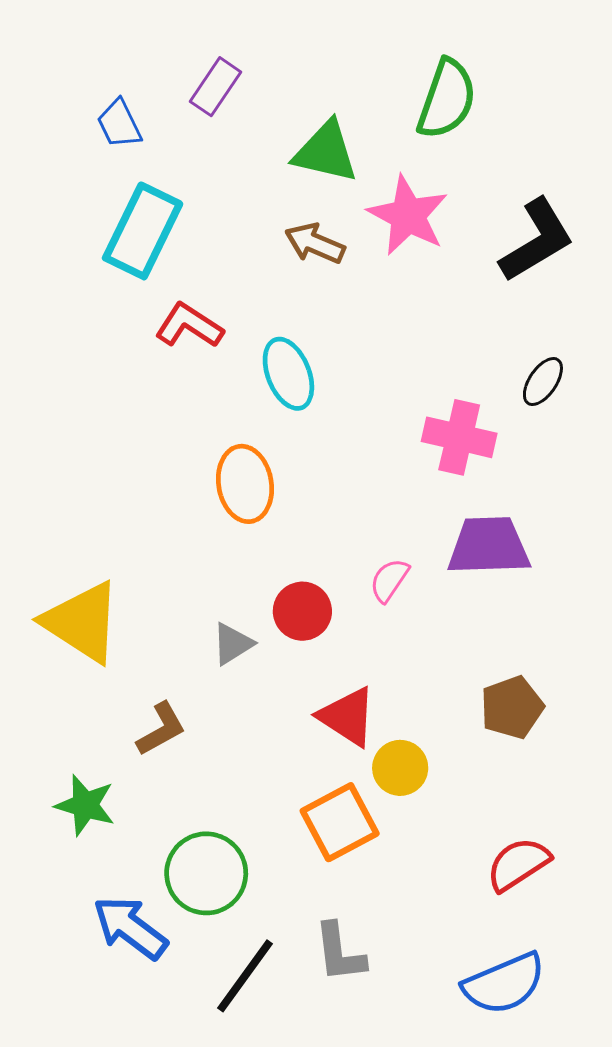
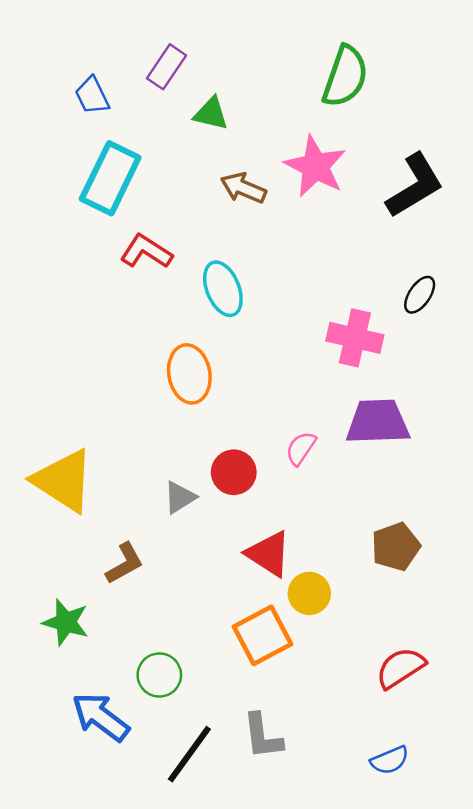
green triangle: (326, 152) -> (211, 114), moved, size x0.7
green circle: (206, 873) -> (159, 675), size x0.7
blue semicircle: (504, 984) -> (390, 760), size x0.6

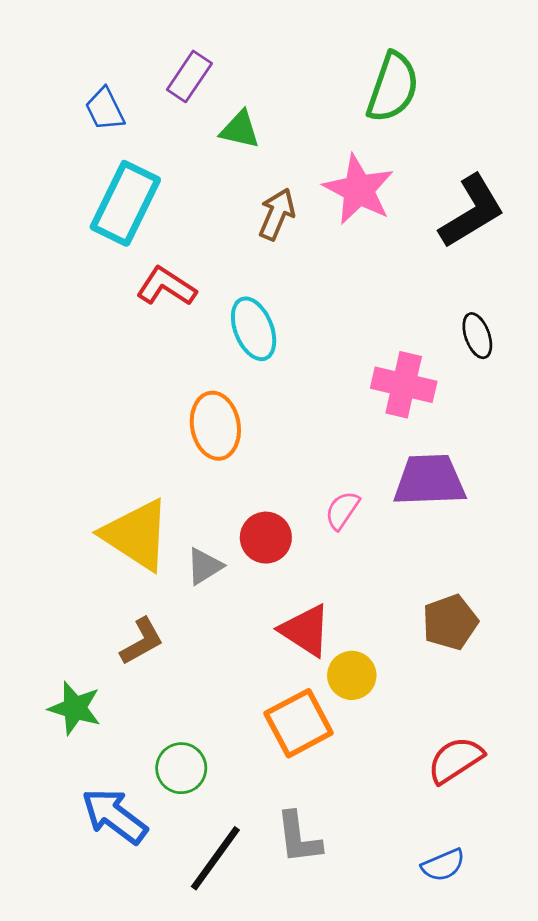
brown arrow: (243, 188) -> (277, 214), turned 90
black ellipse: (420, 295) -> (477, 336), turned -54
yellow triangle: (63, 481) -> (136, 535), moved

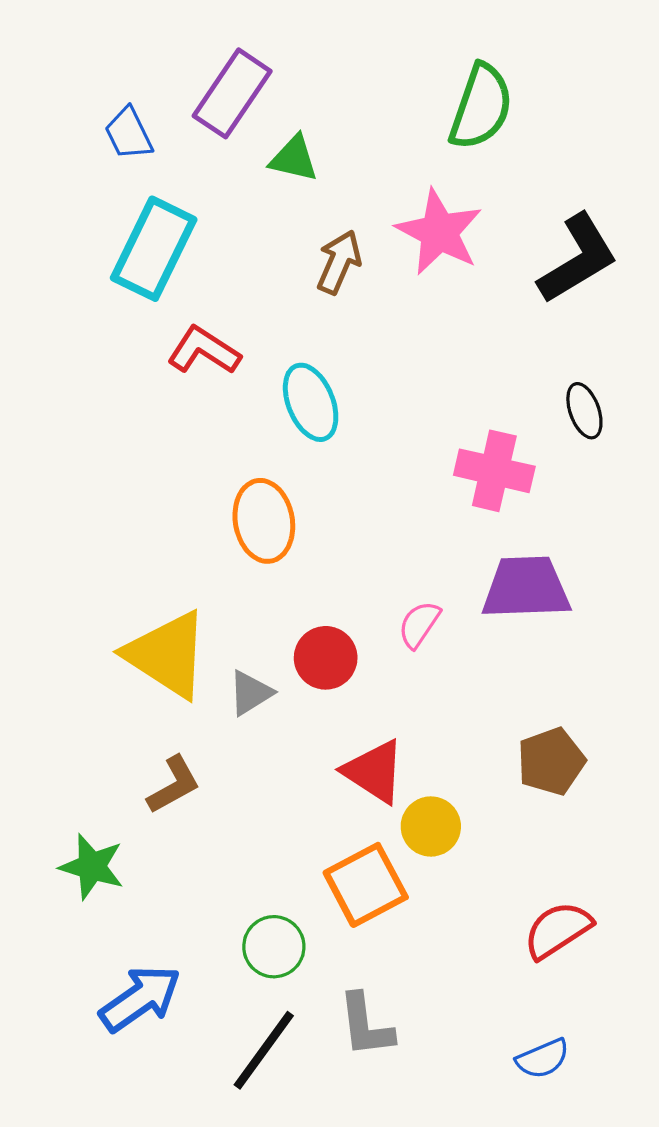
purple rectangle: (189, 76) -> (232, 93), size x1.4
green circle: (181, 768) -> (274, 947), moved
blue arrow: (114, 816) -> (140, 998), turned 108

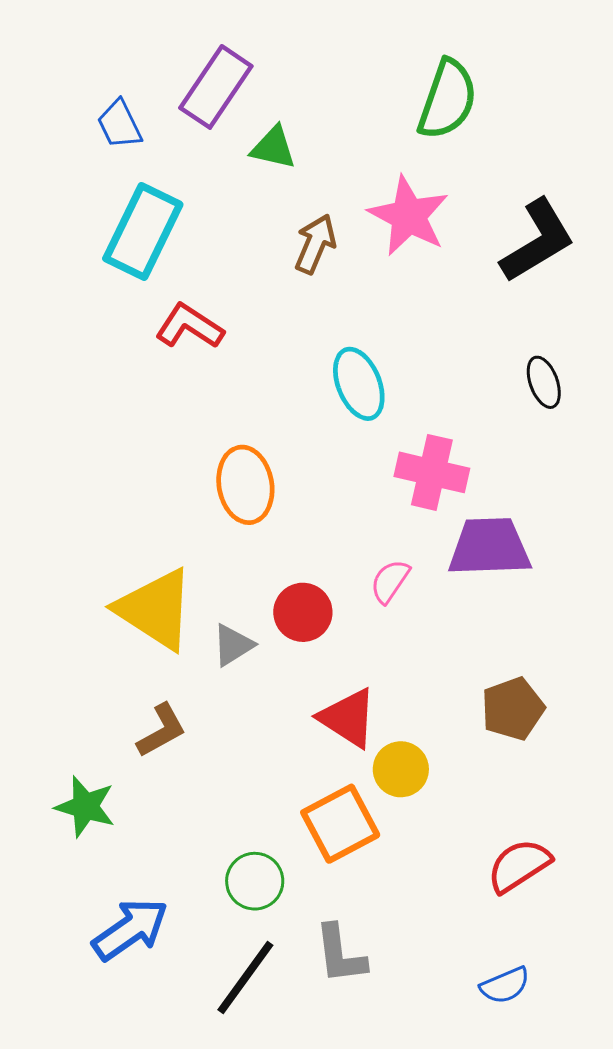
cyan ellipse: (311, 402) -> (359, 384), moved
pink cross: (494, 471) -> (432, 472), moved

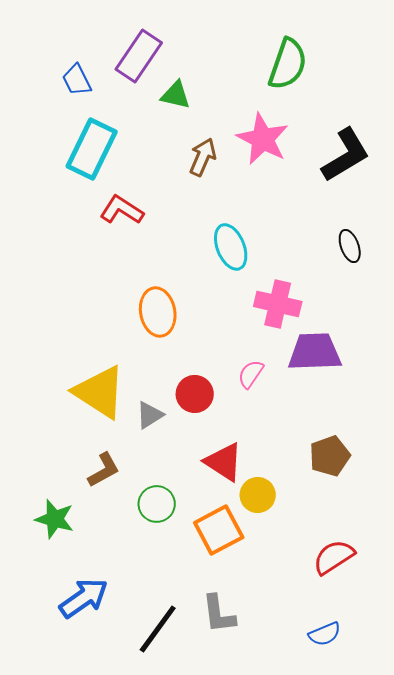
green circle: (255, 881) -> (157, 504), moved

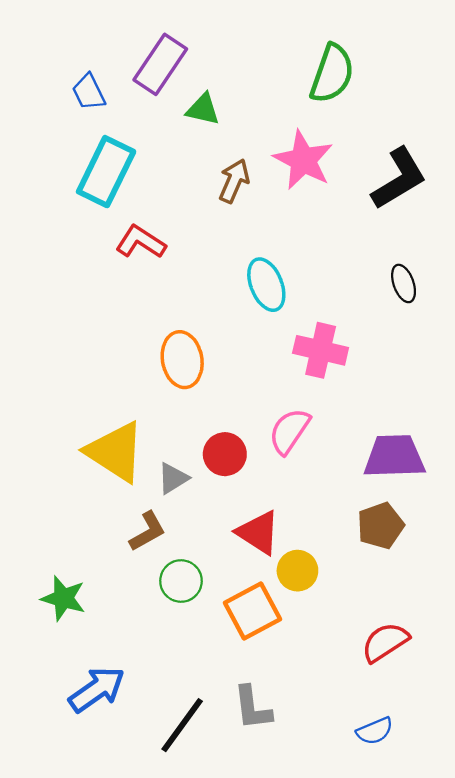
purple trapezoid: (315, 352) -> (394, 456), moved
pink semicircle: (251, 374) -> (289, 431), size x1.4
brown L-shape: (104, 470) -> (148, 531), moved

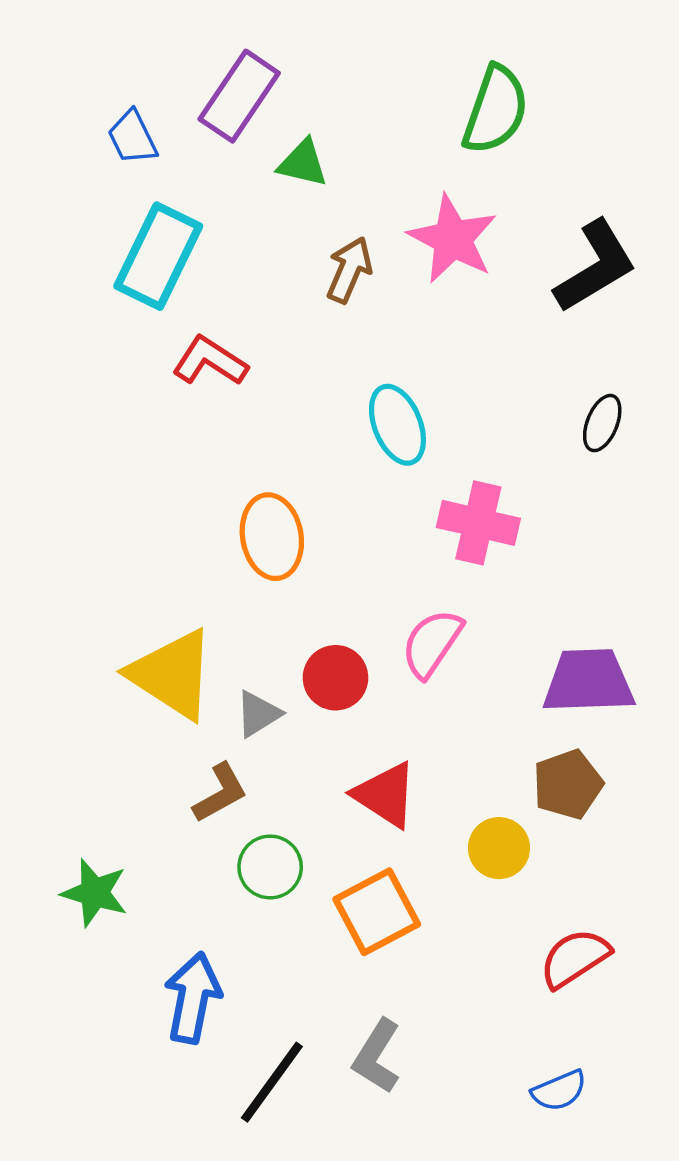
black ellipse: (404, 283) -> (602, 423), turned 42
yellow circle: (297, 571) -> (499, 848), moved
blue arrow: (97, 689) -> (193, 998), moved, turned -44
gray L-shape: (253, 708) -> (377, 1056), turned 39

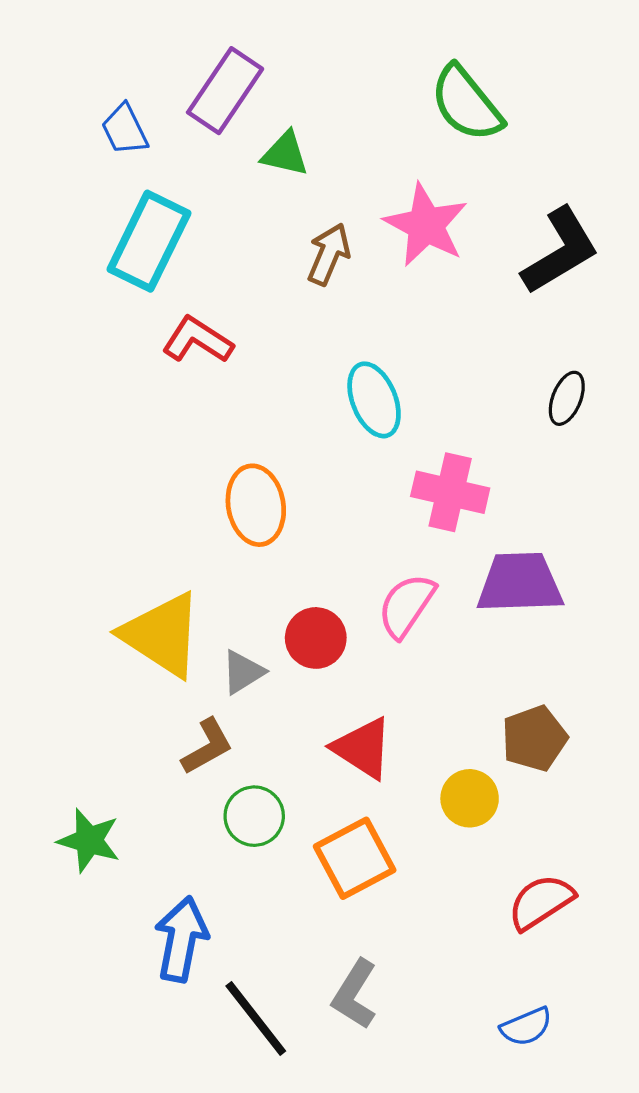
green semicircle: (496, 110) -> (466, 104), turned 122
purple trapezoid: (588, 681) -> (520, 583), moved
black line: (272, 1082) -> (256, 1019), turned -74

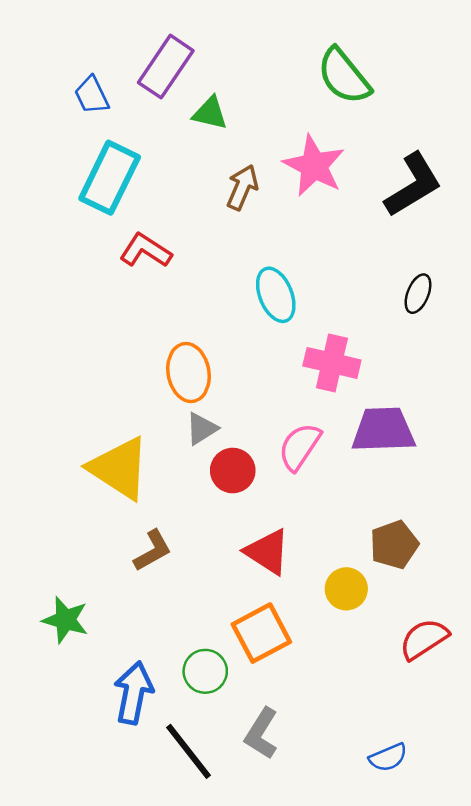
gray triangle: (243, 672) -> (202, 429), moved
green circle: (254, 816) -> (205, 671), moved
red semicircle: (541, 902) -> (424, 639), moved

